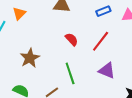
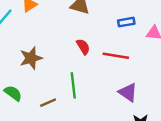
red line: (101, 41) -> (116, 56), turned 50
purple triangle: (107, 71) -> (128, 92), moved

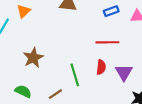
red semicircle: (83, 47) -> (101, 67), moved, turned 48
purple triangle: (128, 92) -> (124, 72), turned 36

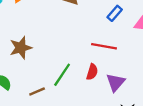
blue rectangle: (111, 11) -> (115, 13), turned -40
green line: (75, 75) -> (62, 75), turned 40

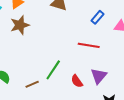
brown star: (21, 48) -> (20, 25), moved
red semicircle: (92, 72) -> (77, 81), moved, turned 128

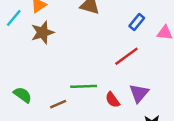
red line: (89, 45) -> (126, 56), turned -45
green line: (53, 70) -> (84, 86), turned 55

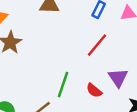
green line: (84, 86) -> (63, 85), turned -55

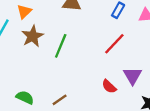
green line: (63, 85) -> (61, 46), moved

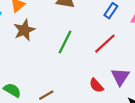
green line: (61, 46) -> (65, 42), moved

